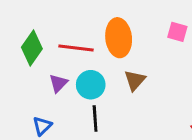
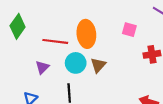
green diamond: (32, 48) -> (18, 26), moved
cyan circle: (91, 85) -> (76, 63), moved

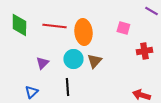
green diamond: (18, 26) -> (19, 25), turned -35
red line: (55, 41) -> (54, 26), moved

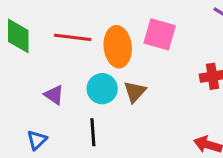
pink square: (123, 28) -> (160, 34), moved, size x1.5
purple triangle: (42, 63) -> (54, 95), turned -40

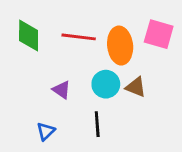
brown triangle: (135, 92) -> (136, 87), turned -50

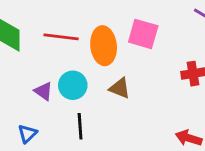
cyan circle: (106, 84) -> (73, 85), moved

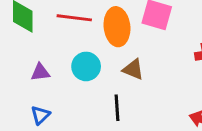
purple triangle: (43, 91) -> (40, 72), moved, turned -42
black line: (80, 126) -> (117, 108), moved

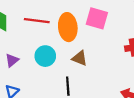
purple triangle: (40, 72) -> (12, 60), turned -32

